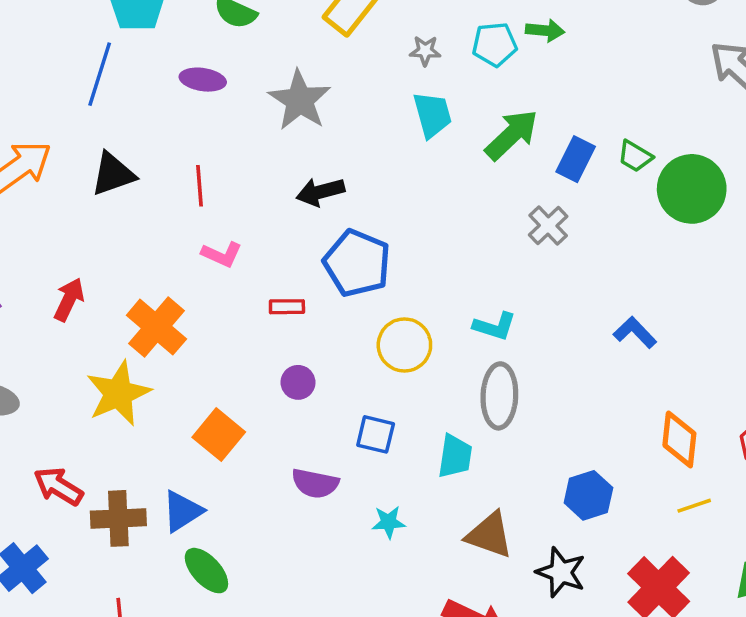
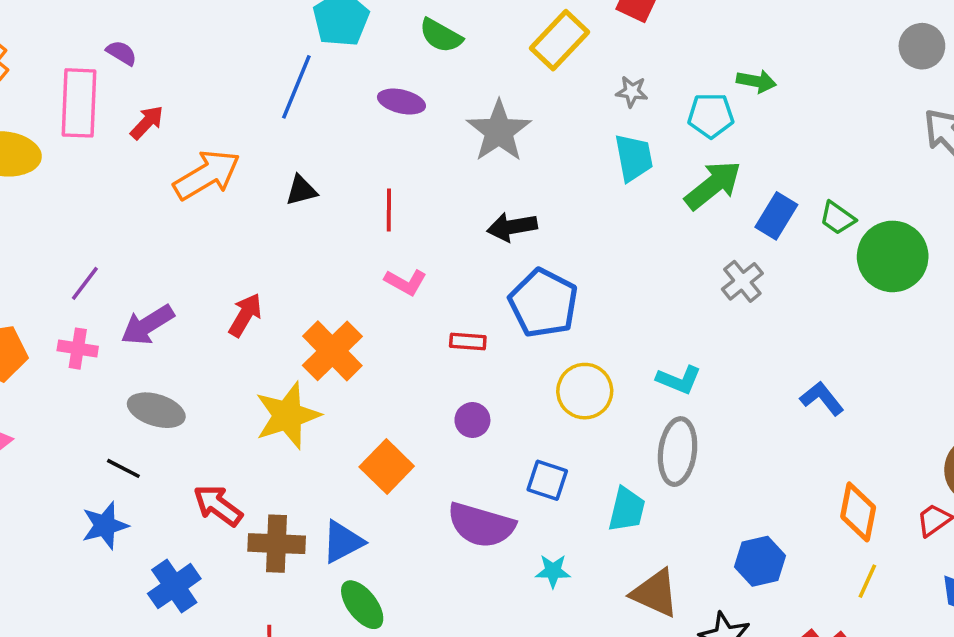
cyan pentagon: (495, 44) -> (711, 115), moved
black triangle: (113, 174) -> (301, 190), size x0.7
purple semicircle: (315, 483) -> (481, 525), size x1.4
yellow line: (694, 506) -> (867, 581), turned -52

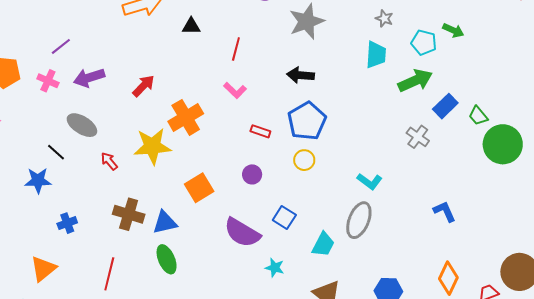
gray cross: (742, 281) -> (418, 137), turned -30
yellow circle: (585, 391) -> (304, 160), moved, size x0.7
red arrow: (218, 505) -> (109, 161), moved, size x0.7
blue cross: (174, 586) -> (67, 223), size x0.7

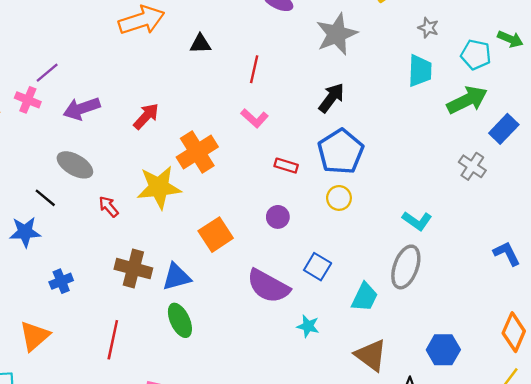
black arrow: (300, 75) -> (331, 98), turned 124
pink cross: (48, 81) -> (28, 100), moved

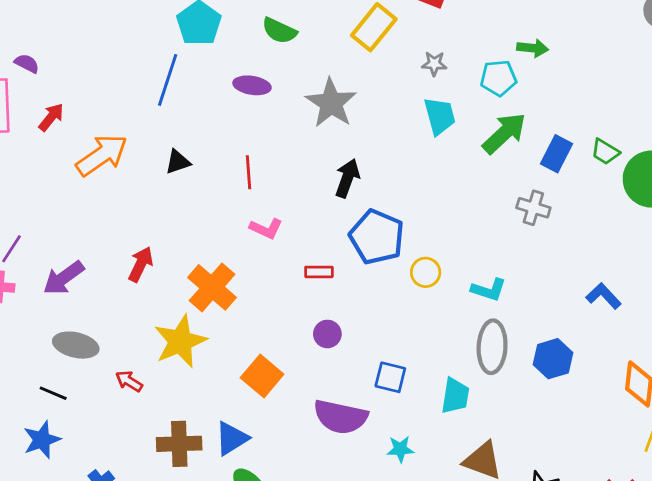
yellow circle: (339, 198) -> (426, 272), moved
blue hexagon: (443, 350) -> (553, 359), moved

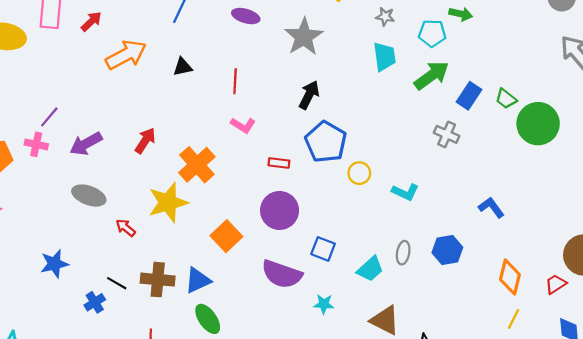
purple circle: (327, 334) -> (280, 210), size x1.8
gray ellipse: (492, 347) -> (403, 253), moved, size x0.6
black line: (53, 393) -> (117, 283), moved
cyan trapezoid: (455, 396) -> (370, 269), turned 32

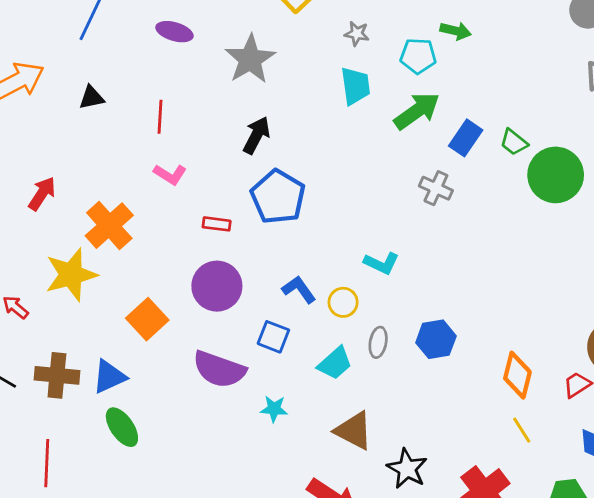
yellow circle: (359, 173) -> (343, 302), moved
blue L-shape: (491, 207) -> (299, 289), moved
yellow line: (514, 319) -> (522, 430), turned -60

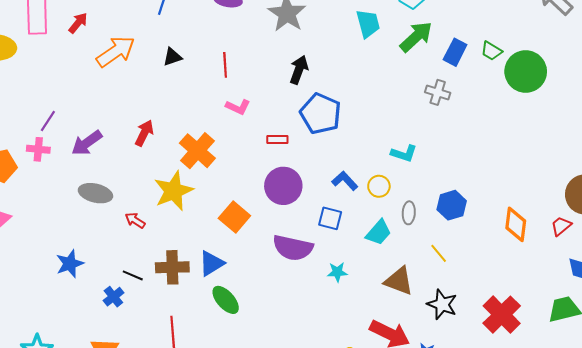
yellow line: (522, 430) -> (439, 253), moved

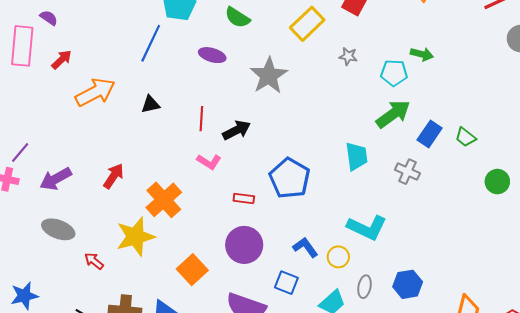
cyan trapezoid: (368, 24) -> (356, 156), moved
black arrow: (299, 70) -> (237, 130), moved, turned 36
green circle: (526, 71) -> (497, 182), moved, size x0.6
cyan L-shape: (404, 153) -> (367, 228), size x1.5

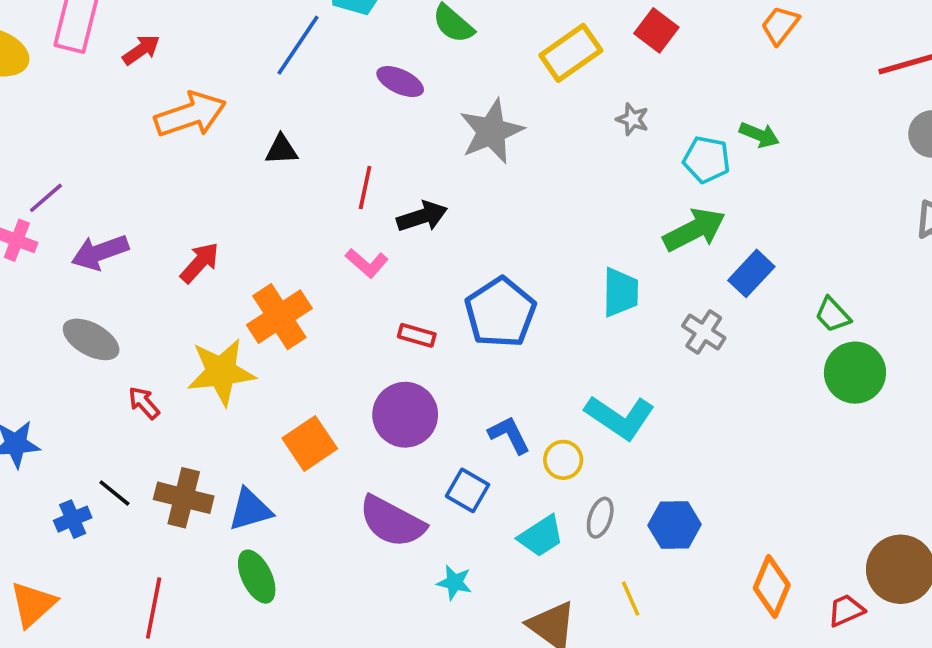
green trapezoid: (465, 137) -> (833, 315), moved
green circle: (497, 182) -> (855, 373), size x1.4

